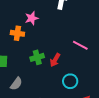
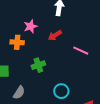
red arrow: (55, 60) -> (55, 35), moved, turned 32
cyan circle: (70, 81) -> (61, 91), moved

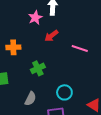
pink star: (31, 26) -> (35, 18), moved
gray semicircle: (19, 93) -> (30, 99), moved

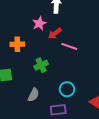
pink star: (35, 18) -> (39, 24), moved
pink line: (80, 48) -> (69, 46), moved

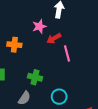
pink line: (69, 46) -> (67, 53), turned 49
green cross: (41, 65) -> (35, 77), moved, turned 32

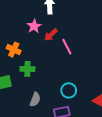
orange cross: (14, 45) -> (14, 50), turned 32
green cross: (35, 77) -> (27, 69), moved

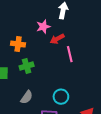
orange cross: (14, 50) -> (18, 44), turned -32
green cross: (27, 69) -> (27, 66), turned -32

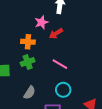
orange cross: (18, 44) -> (28, 42), moved
pink line: (70, 54) -> (60, 64), moved, turned -42

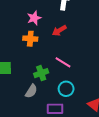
pink star: (41, 22) -> (34, 18), moved
green cross: (28, 62) -> (41, 73), moved

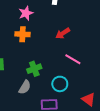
red arrow: (59, 31) -> (63, 33), moved
pink line: (63, 62) -> (73, 59), moved

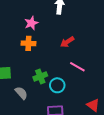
cyan circle: (60, 84) -> (57, 85), moved
gray semicircle: (25, 87) -> (21, 93), moved, turned -72

